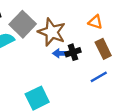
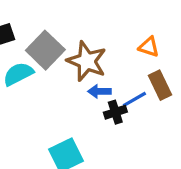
black cross: (73, 52) -> (115, 112), moved
blue line: (99, 77) -> (134, 99), moved

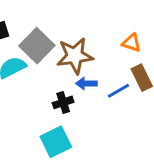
brown star: (87, 61) -> (75, 56), turned -30
black cross: (115, 112) -> (63, 102), moved

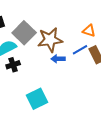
blue line: (118, 91) -> (80, 50), moved
black cross: (63, 102) -> (13, 65), moved

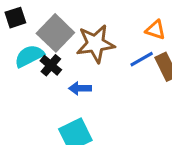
blue arrow: (58, 59) -> (80, 88), moved
black cross: (13, 65) -> (51, 65), moved, turned -32

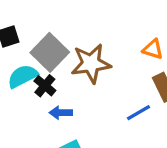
blue line: (142, 59) -> (139, 113), moved
blue arrow: (80, 88) -> (61, 113), moved

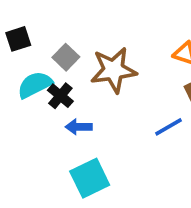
gray square: (50, 52) -> (66, 57), size x0.6

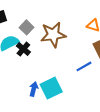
blue arrow: (79, 127) -> (34, 89), moved, turned 104
cyan square: (90, 178) -> (51, 88), moved

